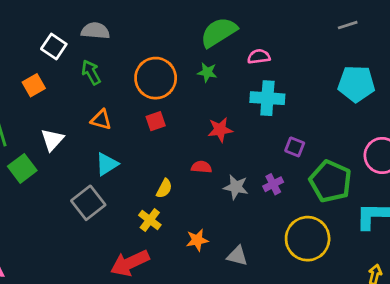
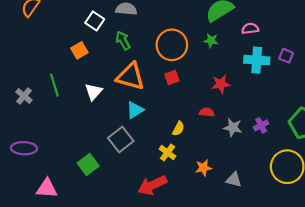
orange triangle: (101, 120) -> (131, 76), size x1.8
purple square: (295, 147) -> (286, 56), moved
green square: (22, 168) -> (88, 165), moved

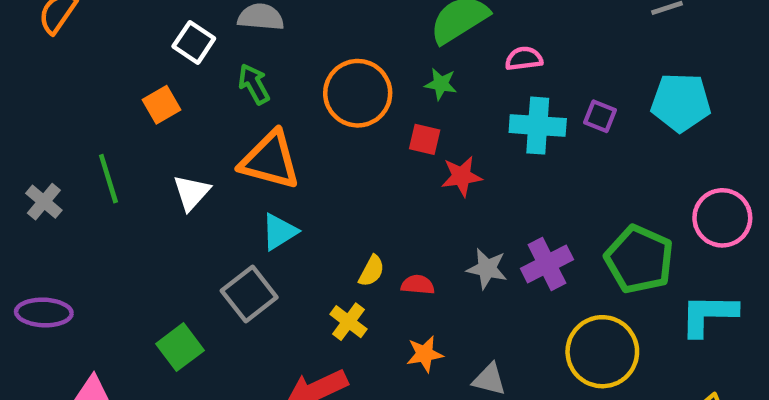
red square: (172, 77) -> (425, 139), moved, turned 32
red semicircle: (207, 112) -> (418, 285), moved
purple cross: (261, 125) -> (547, 264), size x1.5

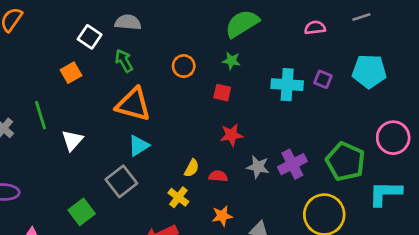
pink semicircle: (524, 59) -> (315, 28), moved
orange circle: (358, 93) -> (184, 66), size x0.6
red star: (462, 176) -> (231, 135), moved
white triangle: (192, 192) -> (72, 140), moved

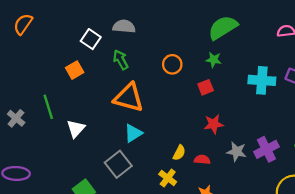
red square: (222, 93) -> (206, 87), turned -35

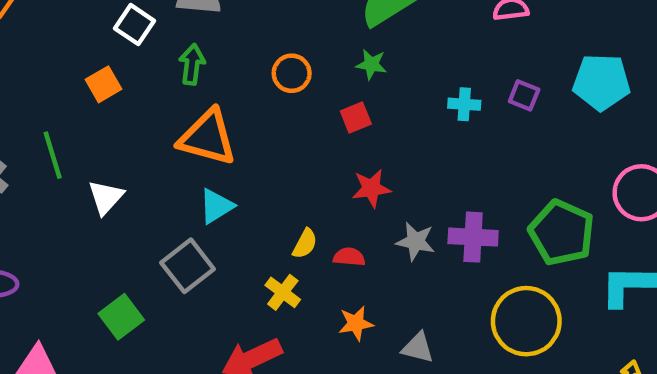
green arrow: (121, 60) -> (192, 64), turned 36
cyan cross: (262, 80) -> (464, 104), size x0.6
purple cross: (266, 149) -> (473, 237), turned 30

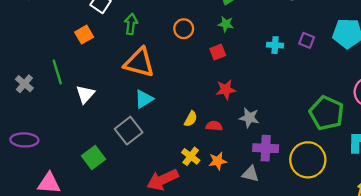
purple cross: (473, 237) -> (266, 148), moved
yellow cross: (283, 292) -> (191, 156), moved

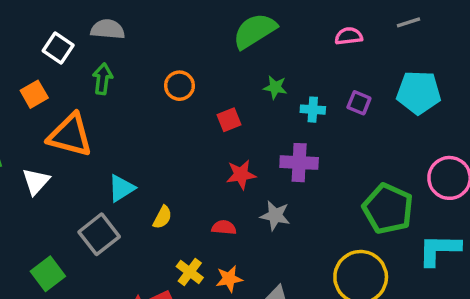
green star: (226, 24) -> (275, 87), moved
orange triangle: (139, 63) -> (70, 135), moved
yellow semicircle: (191, 119) -> (162, 217), moved
purple cross: (266, 148) -> (299, 163), moved

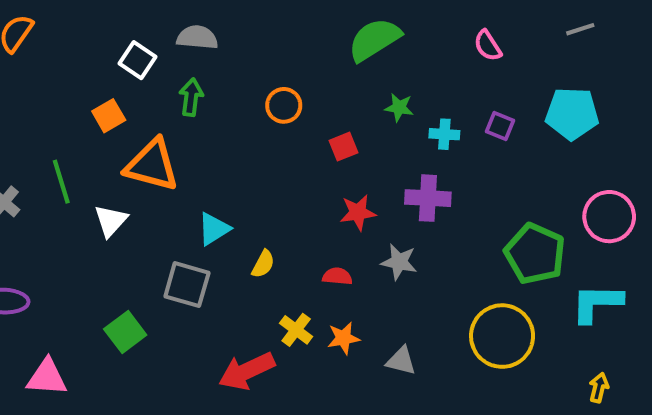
gray line: (408, 22) -> (580, 29), moved
pink semicircle: (349, 36) -> (488, 46), turned -116
gray square: (99, 234) -> (187, 285), turned -36

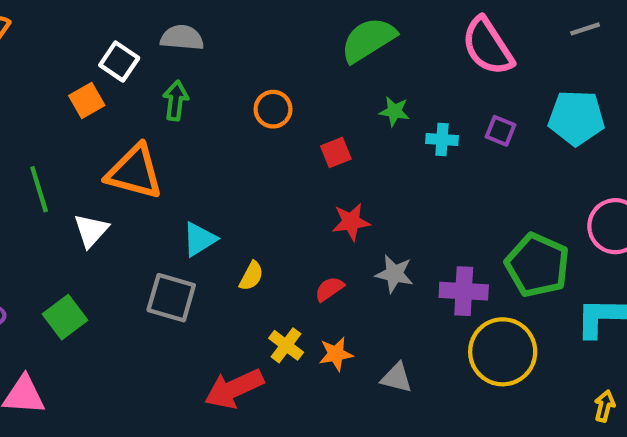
pink semicircle: (488, 46) -> (488, 46), size x1.8
orange square: (109, 116) -> (87, 100), moved
purple cross: (428, 198) -> (464, 291), moved
red semicircle: (337, 276) -> (329, 289), turned -40
green square: (125, 332) -> (65, 317), moved

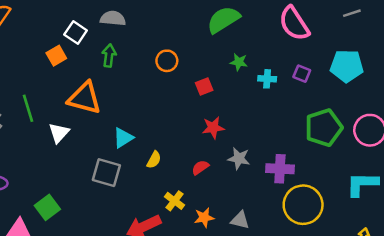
green pentagon: (537, 265) -> (324, 128), moved, turned 30
green square: (65, 317) -> (47, 207), moved
orange star: (336, 354) -> (204, 218), moved

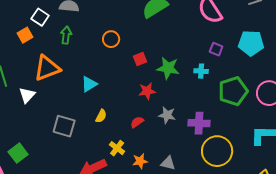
green star: (239, 62) -> (168, 68), moved, size x1.6
cyan cross: (267, 79) -> (201, 71), moved
orange triangle: (85, 98) -> (47, 68), turned -36
cyan triangle: (123, 138) -> (89, 84), moved

